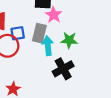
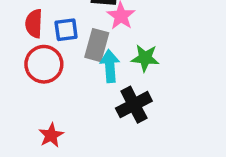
blue square: (18, 33) -> (66, 30), moved

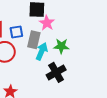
cyan arrow: (110, 66) -> (42, 51), turned 30

